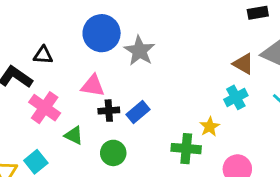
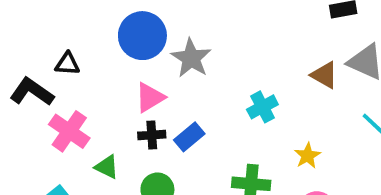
pink triangle: (93, 86) -> (150, 98), moved, turned -40
cyan cross: (236, 97) -> (262, 107), moved
yellow star: (210, 127) -> (307, 156), moved

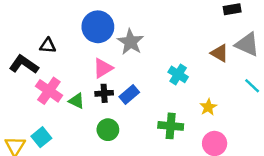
cyan cross: (262, 107) -> (178, 74), turned -30
green triangle: (107, 167) -> (77, 101), moved

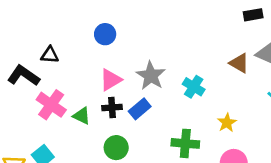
blue circle: (98, 27) -> (105, 34), size x0.6
gray star: (130, 42) -> (151, 76), moved

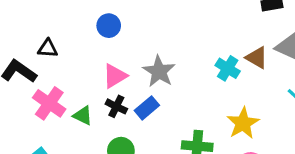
cyan cross: (194, 87) -> (228, 68), moved
black cross: (112, 107) -> (116, 106), turned 30
yellow star: (227, 123) -> (243, 123), size x1.5

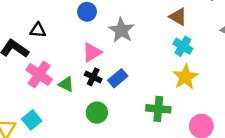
brown triangle: (257, 58) -> (178, 17), moved
gray star: (159, 71) -> (121, 30), moved
yellow star: (243, 123) -> (185, 77), moved

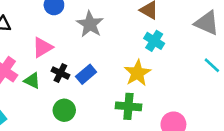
pink triangle: (92, 52) -> (42, 47), moved
yellow star: (185, 77) -> (137, 73), moved

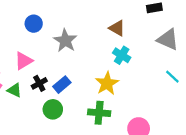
black cross: (60, 73) -> (39, 83), turned 35
green circle: (64, 110) -> (53, 109), moved

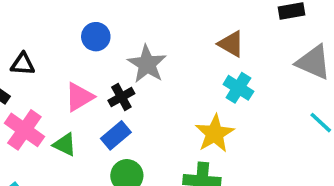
black cross: (39, 83) -> (121, 97), moved
blue rectangle: (62, 85) -> (116, 135), moved

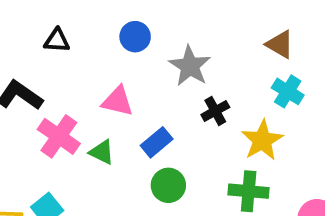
black triangle: (23, 64) -> (57, 41), moved
pink triangle: (79, 97) -> (117, 101), turned 44
black cross: (121, 97) -> (215, 111), moved

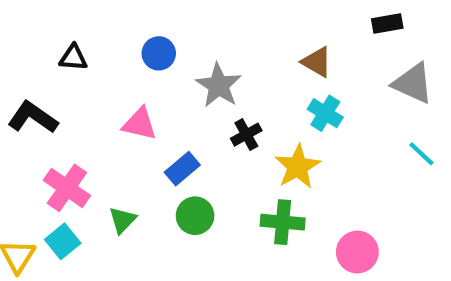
pink cross: (59, 136) -> (67, 188), moved
green triangle: (102, 152) -> (122, 220), moved, turned 48

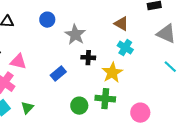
pink triangle: (140, 124) -> (18, 62), moved
black cross: (246, 135) -> (88, 58), turned 32
green circle: (195, 216) -> (79, 106), moved
green triangle: (122, 220) -> (27, 108), moved

